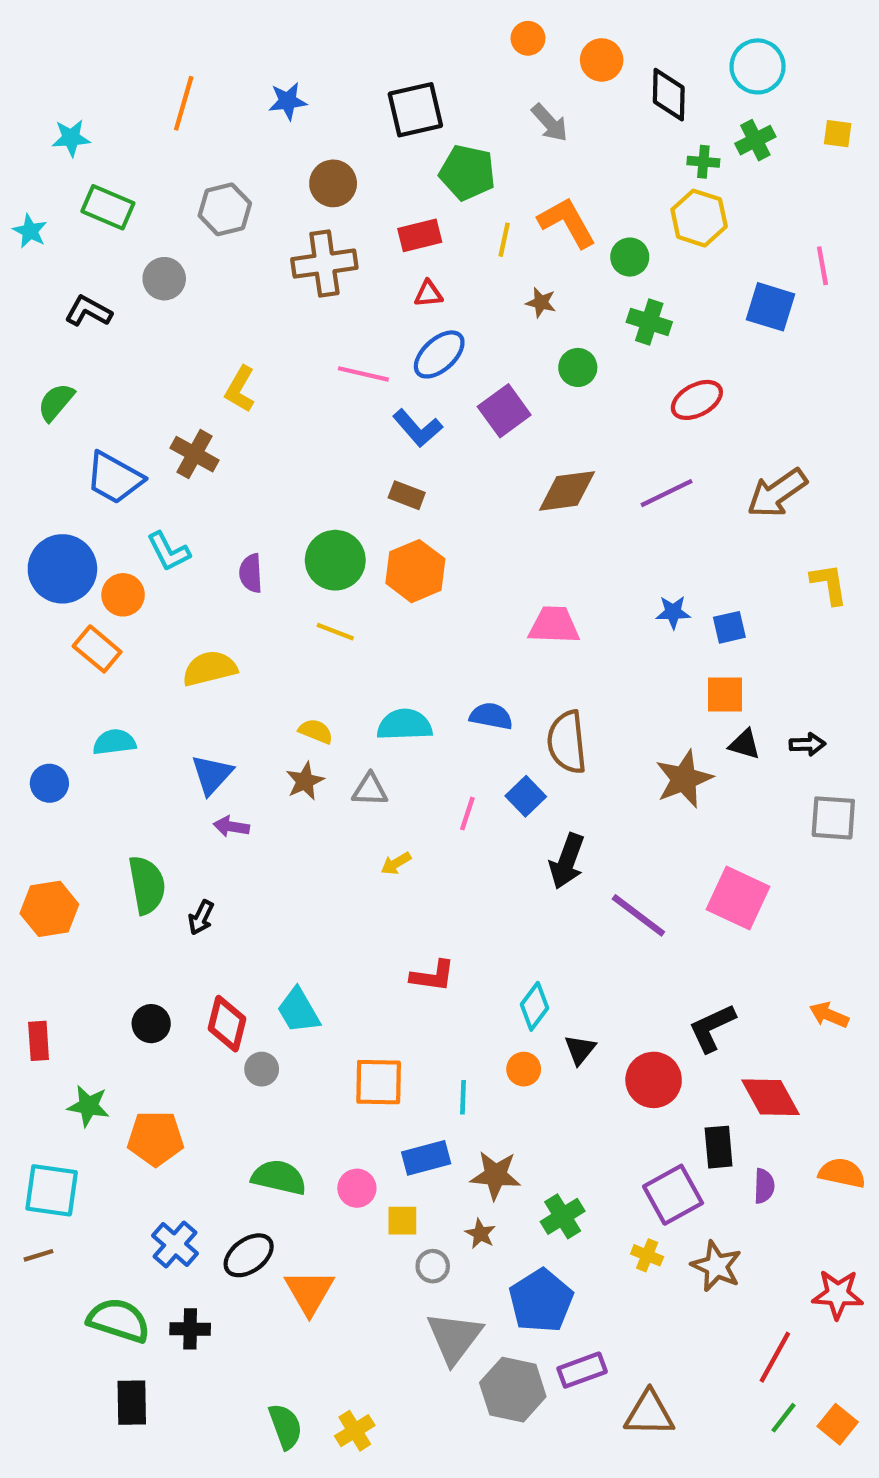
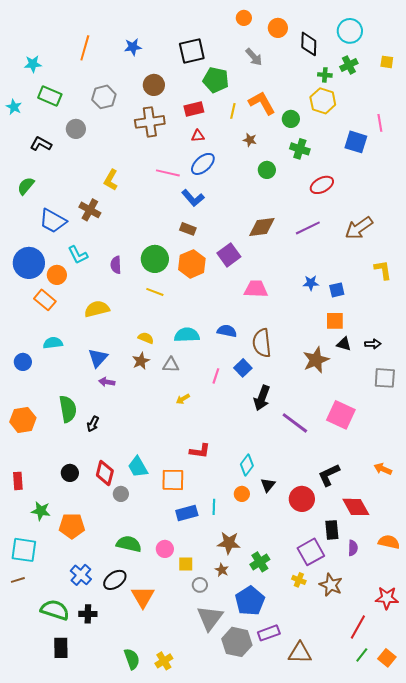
purple square: (504, 411) -> (229, 255), moved
orange square: (379, 1082) -> (173, 480), moved
blue rectangle: (426, 1158) -> (187, 513), moved

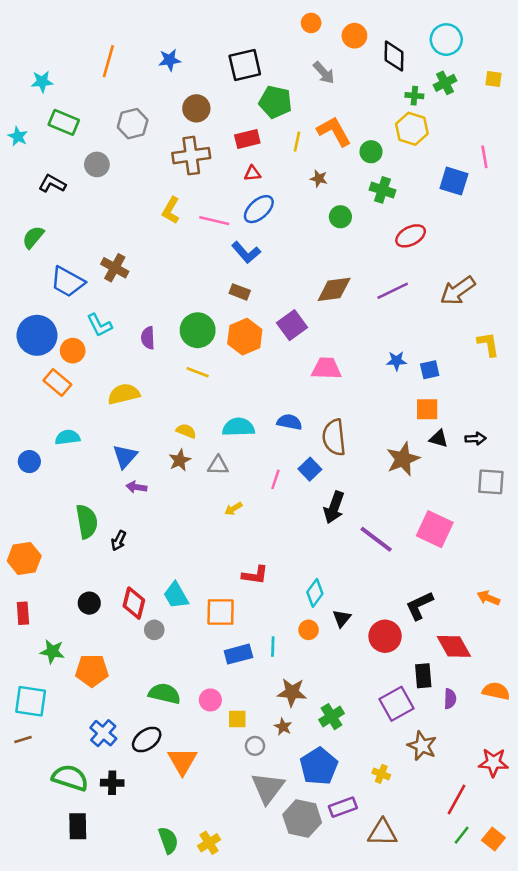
yellow L-shape: (111, 180) -> (171, 210), moved
orange hexagon: (23, 420) -> (24, 558), moved
yellow cross: (299, 580) -> (381, 774), moved

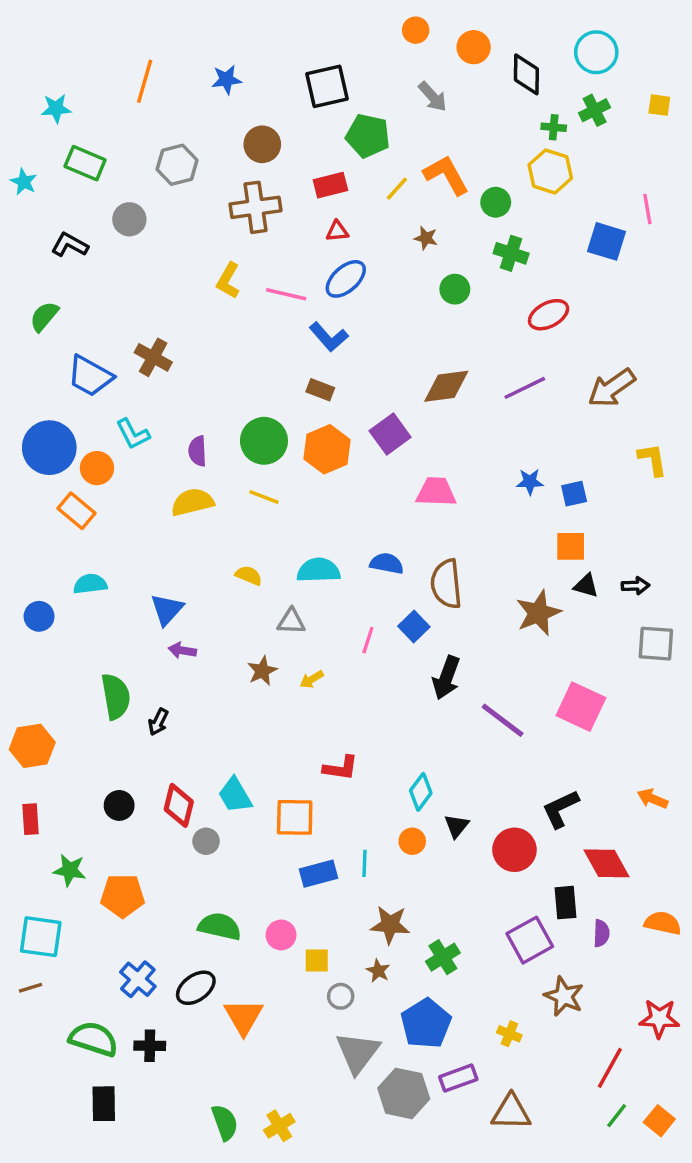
yellow line: (297, 142) -> (397, 189), turned 30
yellow semicircle: (124, 394) -> (192, 502), moved
brown star: (180, 460) -> (262, 671), moved

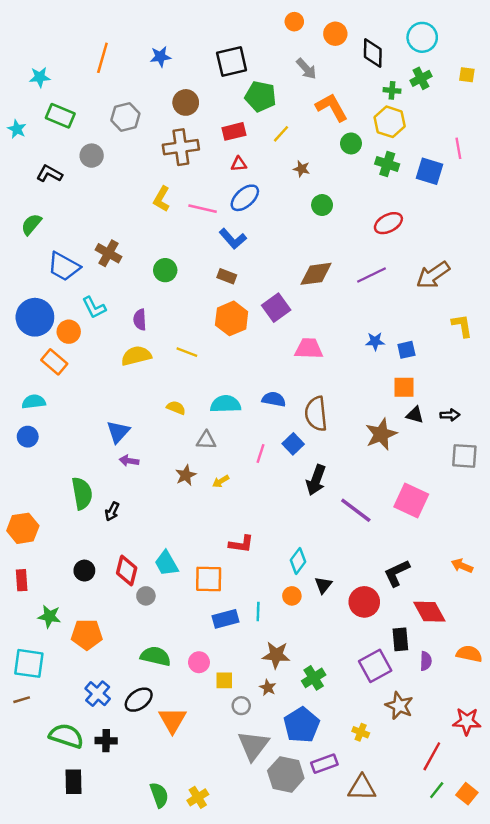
orange L-shape: (446, 175) -> (332, 107), moved
green cross: (511, 253) -> (387, 164), moved
green circle: (264, 441) -> (165, 270), moved, size x0.7
cyan semicircle: (90, 584) -> (34, 402), moved

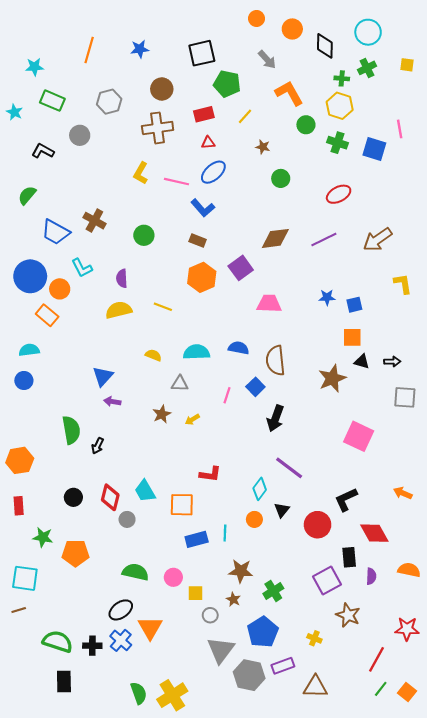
purple line: (356, 510) -> (289, 468), moved
blue cross: (98, 694) -> (121, 640), moved
yellow cross: (198, 797) -> (172, 695), size x1.6

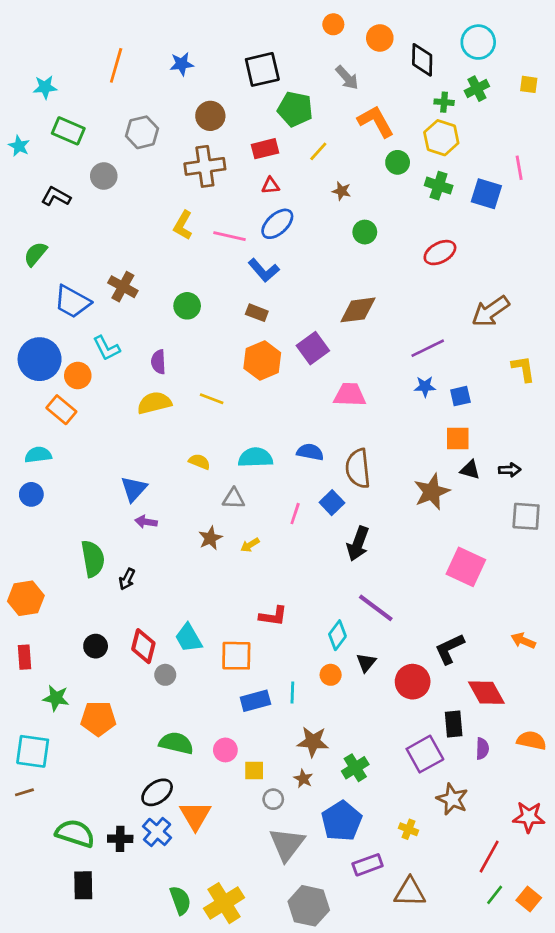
purple line: (324, 239) -> (428, 348), moved
gray hexagon: (249, 675) -> (309, 906), moved

